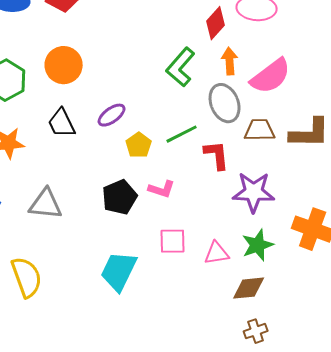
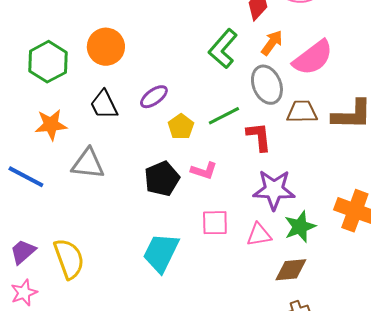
orange arrow: (230, 61) -> (272, 43), turned 40
purple star: (254, 192) -> (274, 190), moved
gray triangle: (46, 204) -> (88, 164), moved

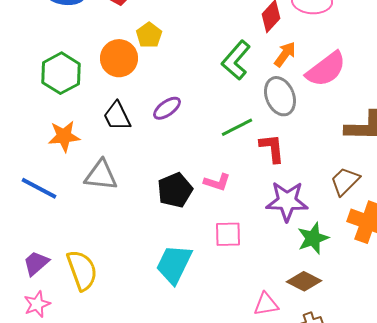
brown trapezoid: (302, 112) -> (345, 181), moved, turned -44
yellow pentagon: (181, 127) -> (149, 35), moved
pink triangle: (259, 235) -> (266, 304), moved
brown diamond: (291, 270) -> (304, 281), turned 32

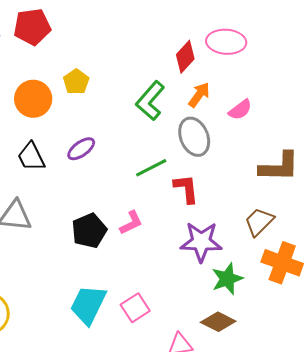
yellow pentagon: (149, 35) -> (76, 82), moved
pink semicircle: (326, 69) -> (240, 110), size x0.6
pink L-shape: (217, 182) -> (131, 223), turned -44
pink square: (228, 234) -> (135, 308), moved, turned -32

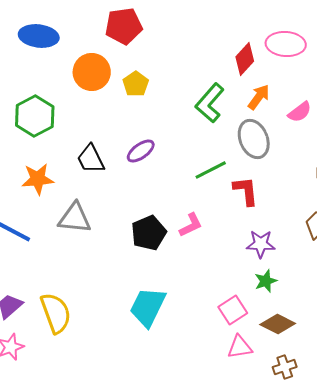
red pentagon: (32, 27) -> (124, 26), moved
orange circle: (33, 99) -> (92, 72), moved
purple star: (201, 242) -> (261, 244), size x0.7
green star: (227, 279) -> (266, 281), moved, size x0.7
pink square: (135, 308) -> (233, 310), moved

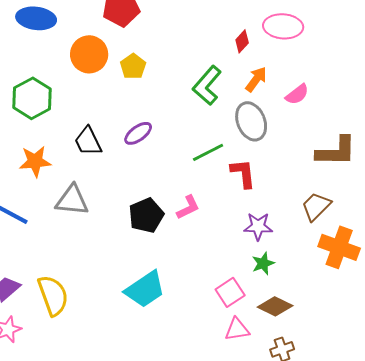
red diamond: (245, 59) -> (242, 41), size x0.7
cyan trapezoid: (148, 307) -> (145, 289), turned -150

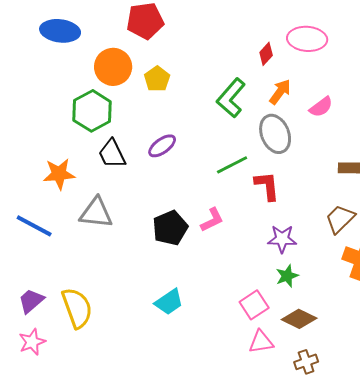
green hexagon: (32, 98) -> (92, 111), moved
cyan trapezoid: (145, 289) -> (169, 302), size x0.7

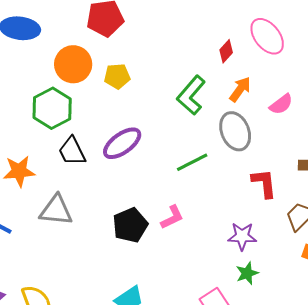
pink ellipse: (307, 39) -> (267, 36), turned 48
yellow pentagon: (157, 79) -> (117, 76), turned 30
purple ellipse: (162, 146) -> (122, 143), size x1.4
red L-shape: (267, 186) -> (264, 183), moved

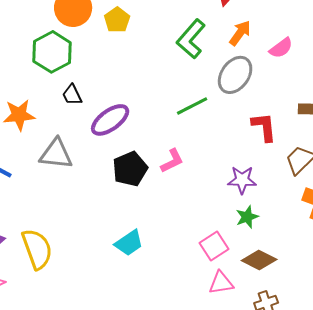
yellow pentagon: (117, 76) -> (117, 20), turned -30
gray ellipse: (235, 131) -> (235, 75), turned 57
purple ellipse: (122, 143) -> (110, 120), moved
black trapezoid: (72, 151) -> (72, 95), size x0.7

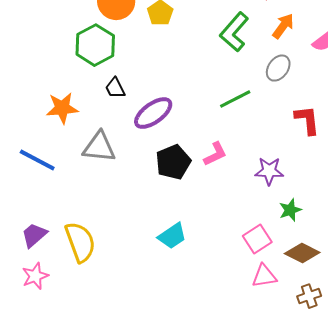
gray ellipse: (235, 75) -> (278, 68), size x0.7
purple star: (242, 180) -> (269, 171), moved

